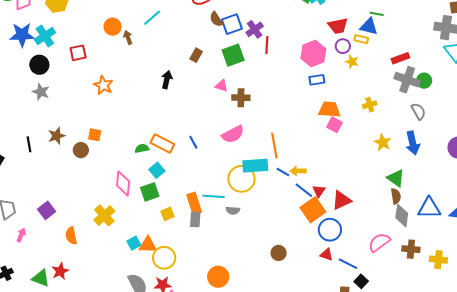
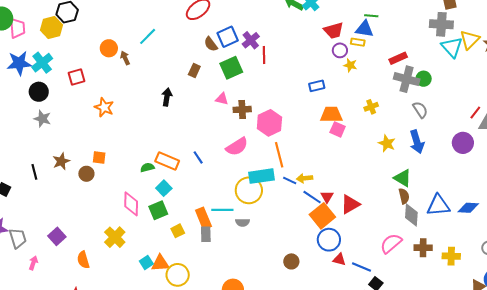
brown semicircle: (216, 19) -> (211, 44), moved
pink hexagon: (313, 54) -> (269, 123), moved
blue circle: (330, 230) -> (329, 240), moved

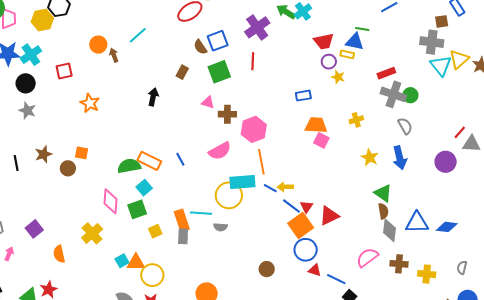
purple cross: (251, 40) -> (257, 27), moved, size x1.4
green semicircle: (147, 167) -> (129, 166), size x1.6

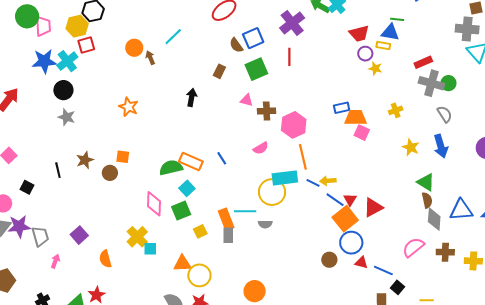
red square: (64, 71) -> (86, 45), moved
blue rectangle: (303, 96) -> (342, 108), moved
pink semicircle: (220, 151) -> (261, 148), size x0.7
cyan square: (122, 261) -> (150, 249), moved, turned 32
brown circle: (267, 269) -> (329, 260), moved

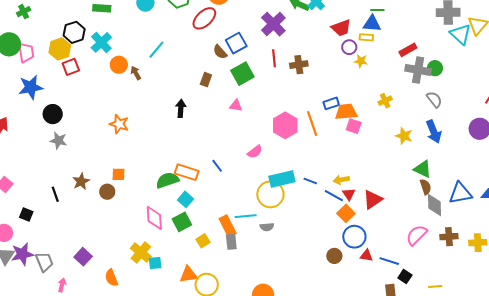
cyan cross: (67, 61) -> (101, 42), moved
brown cross: (267, 111) -> (299, 65), moved
orange line: (303, 157) -> (312, 124), moved
yellow arrow: (328, 181) -> (341, 180), moved
orange square: (345, 219) -> (346, 213), size x0.7

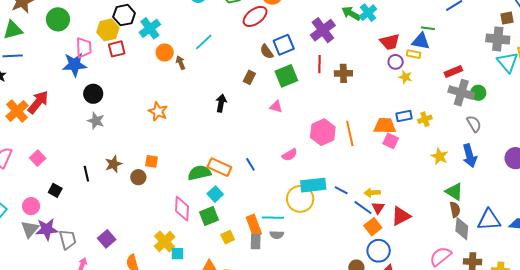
pink trapezoid: (26, 53) -> (84, 48), moved
blue rectangle: (331, 103) -> (404, 116), moved
gray semicircle: (267, 227) -> (277, 235), moved

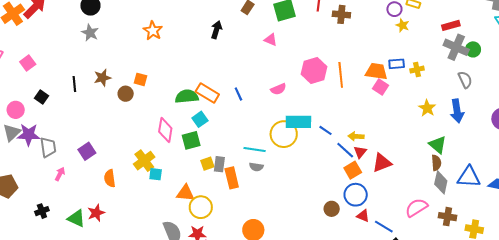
orange rectangle: (254, 225) -> (232, 178), moved
gray rectangle: (256, 241) -> (219, 164), moved

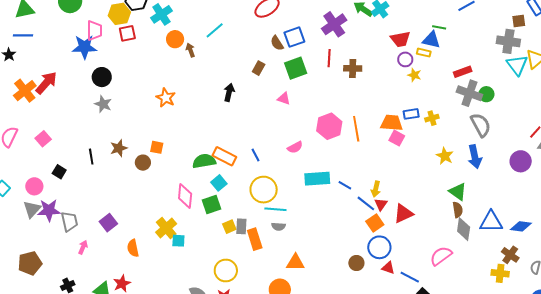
gray semicircle: (465, 80) -> (481, 125), size x1.4
yellow circle: (284, 134) -> (264, 190), moved
yellow arrow: (356, 136) -> (376, 189), turned -77
orange triangle: (185, 193) -> (295, 262), moved
brown cross: (448, 217) -> (510, 255), moved, turned 30

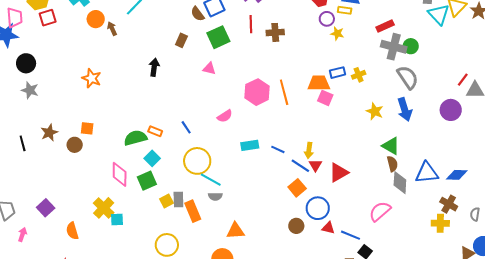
orange rectangle: (224, 156) -> (155, 131), size x0.6
cyan rectangle: (317, 179) -> (250, 145), size x0.7
cyan line: (275, 209) -> (211, 180), turned 30
orange square: (375, 223) -> (297, 188), moved

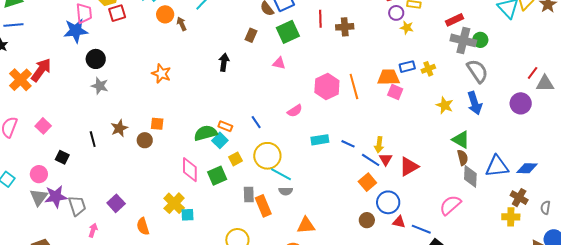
cyan square: (152, 158) -> (220, 140), moved
yellow square: (166, 201) -> (235, 159), moved

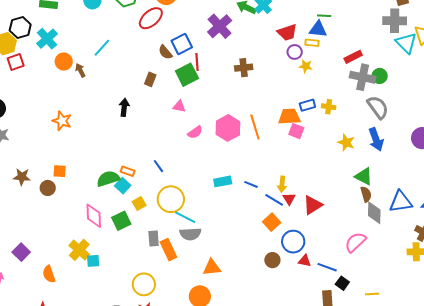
red line: (320, 19) -> (197, 62), moved
yellow cross: (428, 69) -> (329, 107), turned 32
pink semicircle: (295, 111) -> (195, 132), moved
brown star: (119, 128) -> (22, 177), turned 30
gray semicircle: (286, 191) -> (190, 234), size x1.5

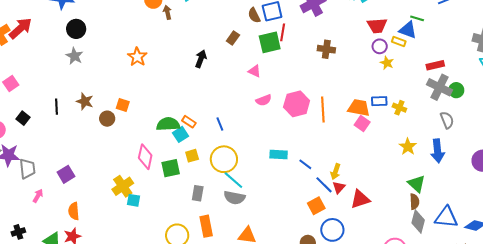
gray semicircle: (378, 107) -> (447, 120), size x0.7
orange rectangle: (168, 250) -> (206, 226), moved
orange semicircle: (49, 274) -> (74, 211), moved

